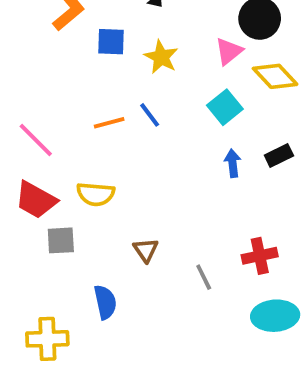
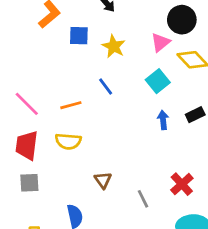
orange line: (109, 123) -> (71, 105), moved
red trapezoid: (36, 200) -> (27, 145), turned 68
gray square: (61, 240) -> (29, 183), moved
red cross: (260, 256) -> (182, 184), turned -30

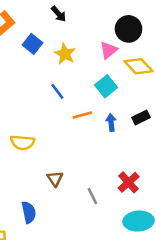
blue square: (79, 36) -> (32, 44), turned 36
orange line: (71, 105) -> (82, 115), moved

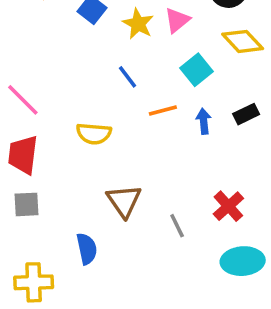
pink triangle: (109, 50) -> (177, 20), moved
yellow semicircle: (22, 142) -> (94, 134), moved
brown triangle: (55, 179) -> (124, 201), size x1.5

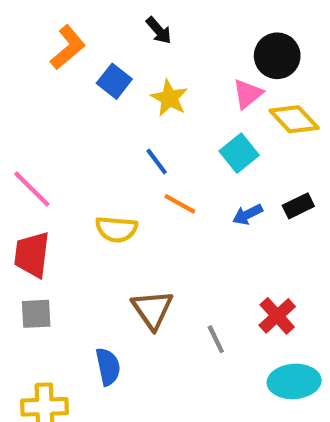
pink triangle: (177, 20) -> (248, 94), moved
orange line: (163, 111) -> (180, 204), moved, turned 44
blue arrow: (204, 121) -> (248, 214), turned -110

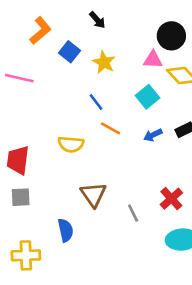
pink triangle: (248, 94) -> (153, 60), turned 42
pink line: (32, 189) -> (19, 78), moved, turned -32

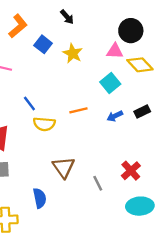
blue line: (96, 102) -> (29, 104), moved
orange line: (111, 128) -> (78, 110), turned -42

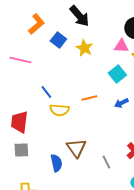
black arrow: (67, 17) -> (79, 16), size x1.6
blue semicircle: (40, 198) -> (56, 163), moved

